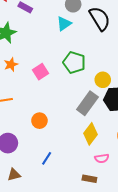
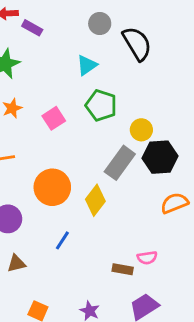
cyan triangle: (64, 24) -> (87, 65), moved
orange circle: (39, 121) -> (52, 187), size x1.6
yellow diamond: (90, 134) -> (95, 200), moved
pink semicircle: (102, 158) -> (147, 258), moved

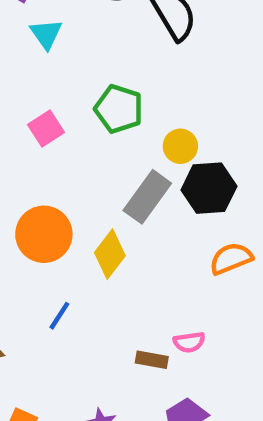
cyan triangle: (87, 65) -> (46, 34), moved, turned -30

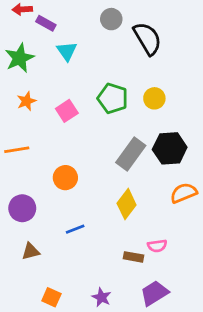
yellow circle: (180, 146) -> (154, 98), moved
orange circle: (44, 234) -> (65, 178), size x0.7
yellow diamond: (110, 254) -> (127, 204), moved
blue line: (59, 316) -> (75, 229), turned 36

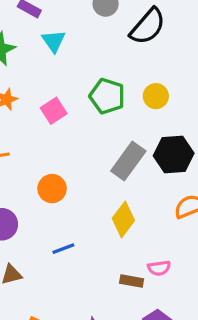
black semicircle: (147, 39) -> (148, 26), turned 72

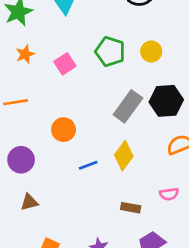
blue line: (63, 249) -> (88, 165), moved
pink semicircle: (159, 268) -> (169, 194), moved

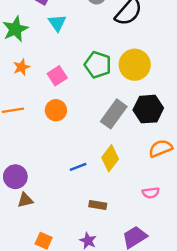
yellow circle: (151, 52) -> (135, 65), size x1.6
orange circle: (63, 130) -> (56, 110), moved
purple circle: (21, 160) -> (15, 177), moved
brown rectangle: (131, 208) -> (98, 205), moved

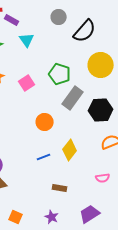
yellow circle: (135, 65) -> (101, 65), moved
orange circle: (56, 110) -> (45, 122), moved
gray rectangle: (114, 114) -> (73, 98), moved

